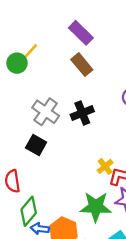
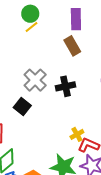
purple rectangle: (81, 33) -> (76, 19), turned 35
green circle: (17, 63) -> (30, 14), moved

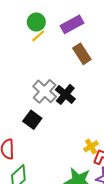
purple rectangle: (76, 19) -> (72, 24), moved, turned 65
black cross: (65, 86) -> (65, 94), moved, turned -36

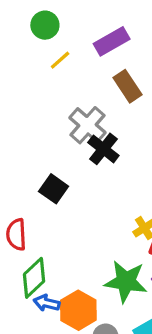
green circle: (36, 22) -> (45, 25), moved
gray cross: (45, 91) -> (87, 125), moved

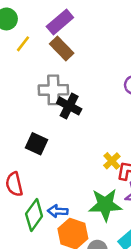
brown rectangle: (128, 86) -> (62, 48), moved
gray cross: (87, 125) -> (53, 90), turned -32
blue arrow: (47, 303) -> (58, 211), moved

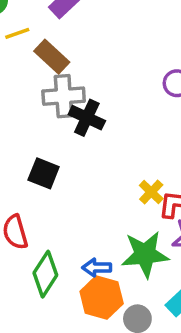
yellow line: (23, 44) -> (17, 33), turned 36
brown rectangle: (62, 48) -> (52, 57), moved
blue arrow: (58, 211) -> (97, 268), moved

